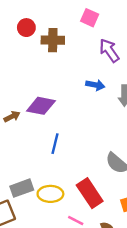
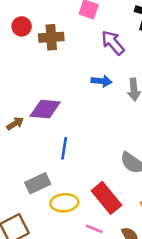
gray rectangle: (22, 188) -> (38, 183), moved

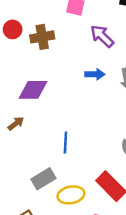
purple diamond: (45, 109) -> (33, 90), moved

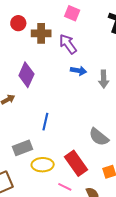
purple arrow: (102, 36) -> (68, 44), moved
purple diamond: (33, 90) -> (26, 75), turned -75

